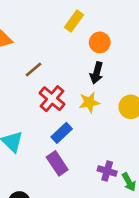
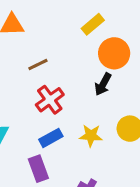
orange circle: (100, 42) -> (114, 53), size x1.4
yellow star: (89, 102) -> (91, 136), moved

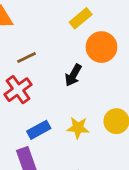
black arrow: (103, 84) -> (73, 75), moved
red cross: (50, 100) -> (18, 90), moved

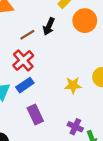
black arrow: (73, 75) -> (49, 26), moved
blue rectangle: (39, 130) -> (25, 85), moved

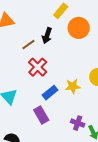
red cross: (23, 60) -> (38, 67), moved
blue rectangle: (25, 85) -> (50, 93), moved

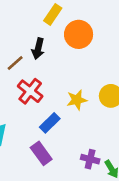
yellow star: (73, 86) -> (77, 100), moved

